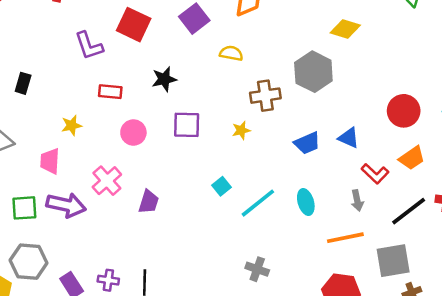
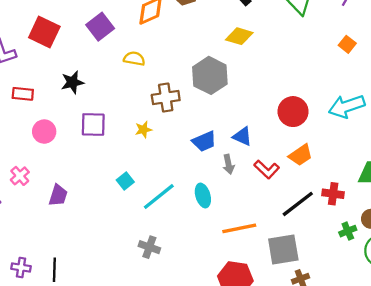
pink cross: (107, 181) -> (20, 176), size x0.7
gray arrow: (357, 201) -> (229, 164), moved
gray cross: (257, 269) -> (149, 247), moved

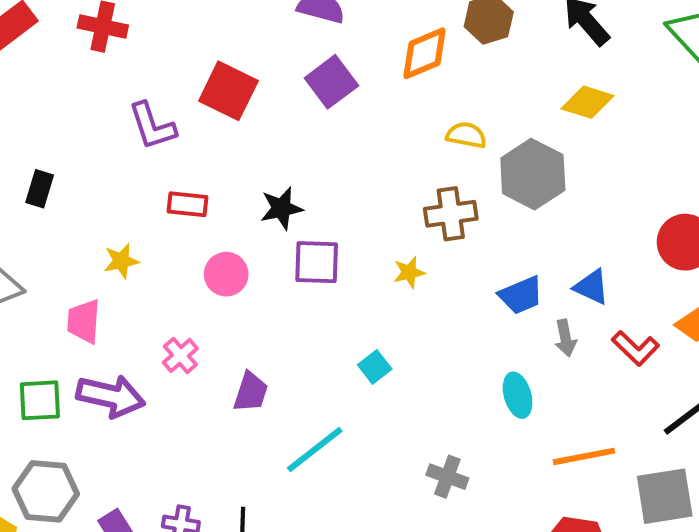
yellow semicircle: (134, 59) -> (466, 135), moved
black star: (72, 82) -> (281, 208), moved
cyan line: (159, 197) -> (315, 450), moved
gray cross: (149, 247) -> (447, 477), moved

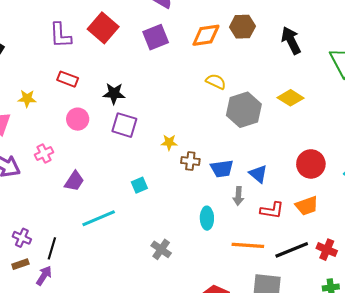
yellow diamond: (588, 102) -> (291, 98), moved
brown cross: (451, 214) -> (190, 161), moved, size x0.7
red L-shape: (635, 348) -> (272, 210), turned -50
orange line: (584, 456) -> (248, 245), moved

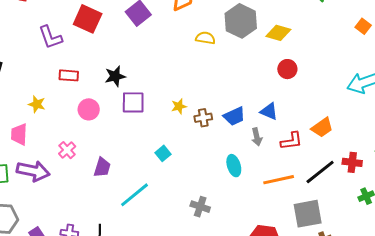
yellow star: (27, 99) -> (37, 104), turned 30
gray hexagon: (244, 110) -> (241, 21), moved
red circle: (311, 164) -> (287, 69), moved, size x0.7

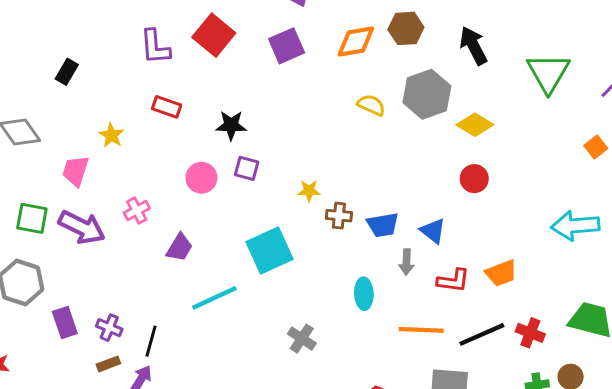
purple square: (133, 102) -> (247, 168), size x0.7
pink circle: (89, 109) -> (201, 178), moved
cyan square: (163, 153) -> (270, 251), size x2.0

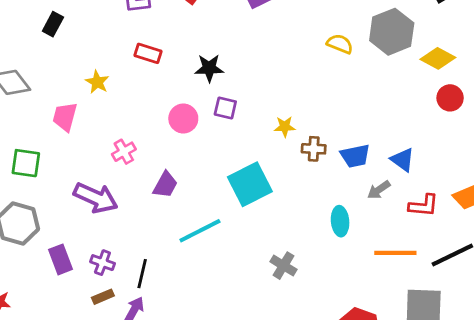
red circle: (474, 179) -> (450, 98), moved
purple arrow: (82, 227) -> (96, 198), moved
gray arrow: (406, 262) -> (379, 190), turned 55

